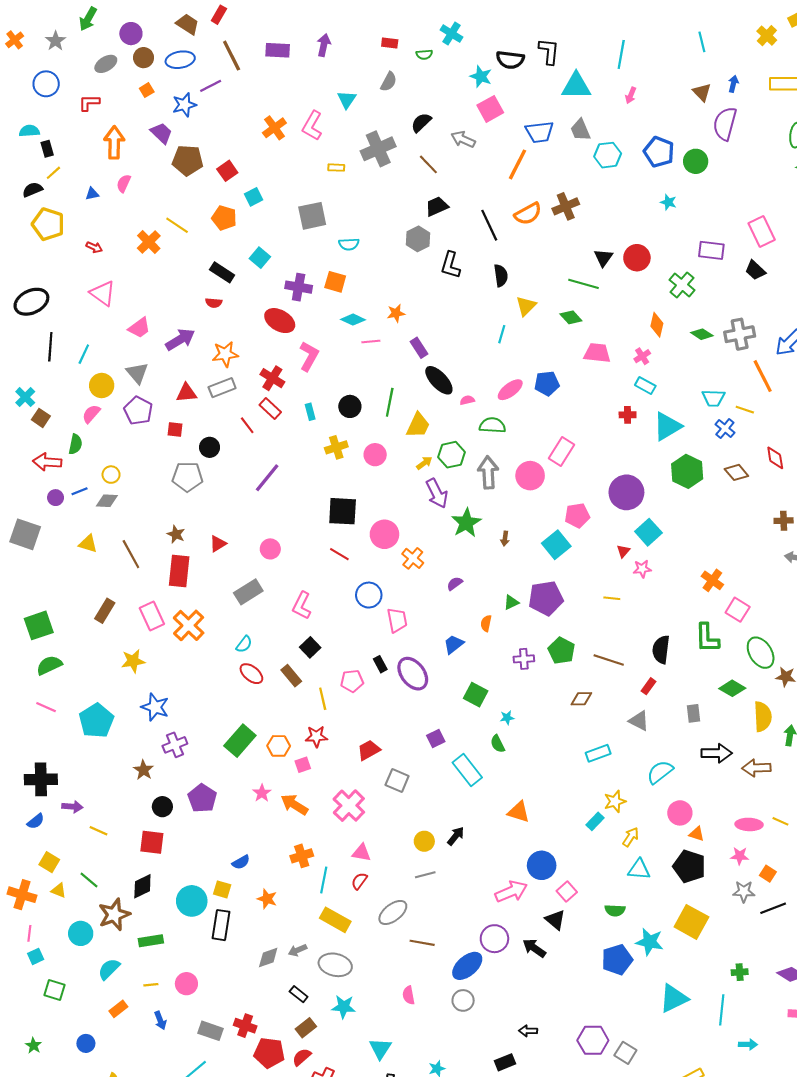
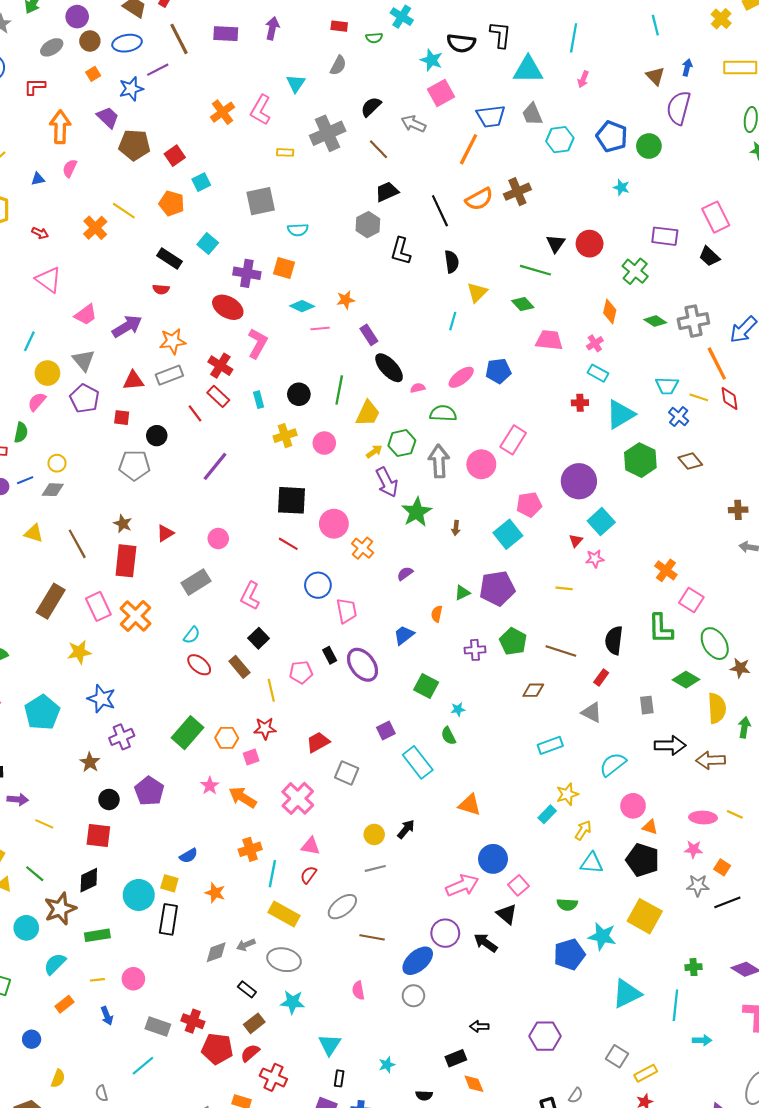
red diamond: (775, 458) -> (730, 398), moved
brown rectangle: (105, 611) -> (51, 601), size x1.4
gray square: (625, 1053) -> (617, 1056), moved

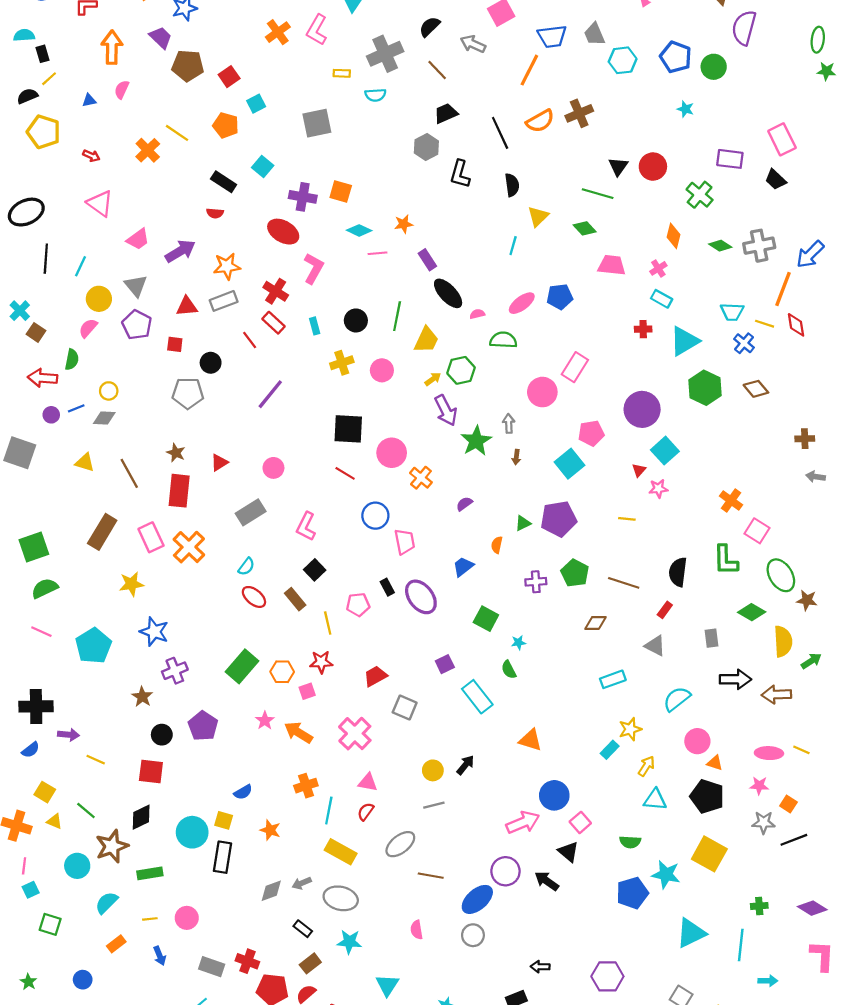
cyan semicircle: (298, 230) -> (375, 95), moved
orange line: (717, 363) -> (783, 289), turned 48
gray arrow: (439, 461) -> (509, 423), moved, size x0.6
green arrow: (744, 727) -> (811, 661), turned 48

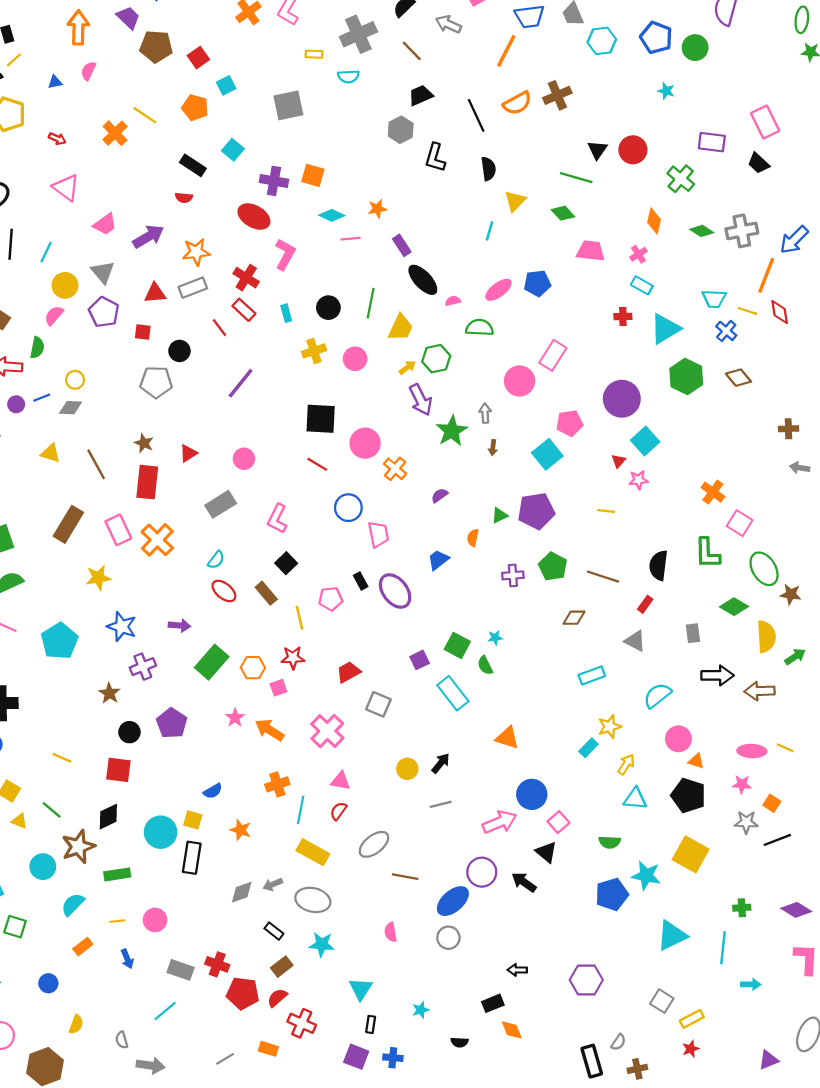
green square: (486, 619) -> (457, 645), moved
purple arrow: (69, 735) -> (179, 625), moved
gray line: (434, 805) -> (441, 804), moved

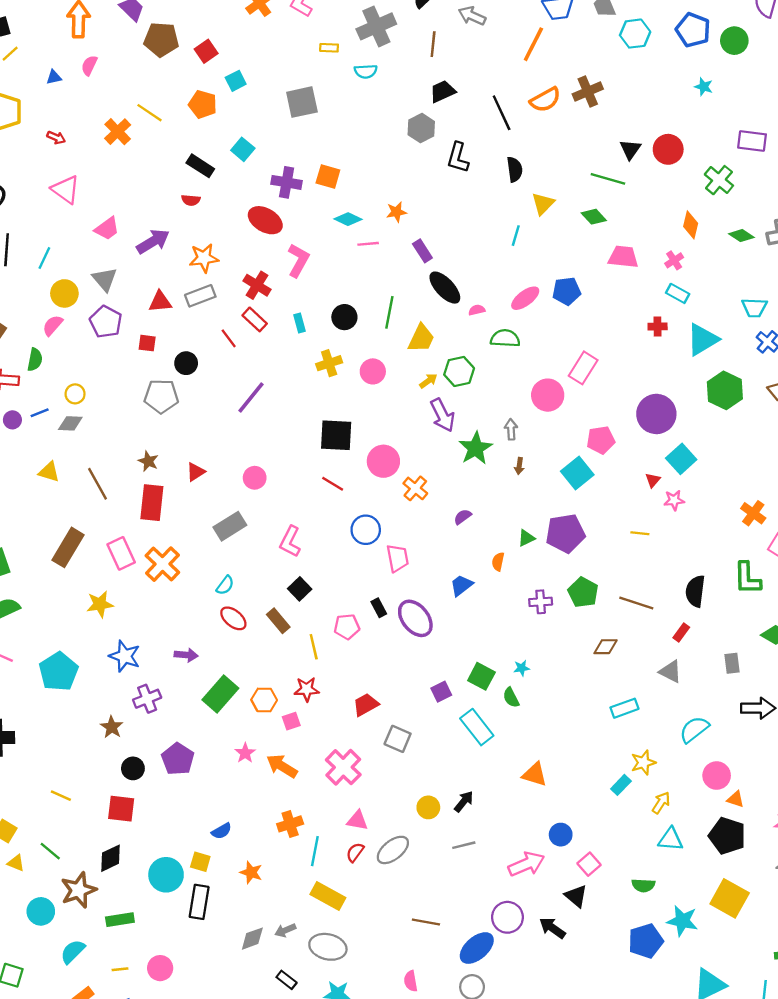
brown line: (412, 51) -> (433, 44), turned 50
blue circle: (532, 794) -> (561, 835), size x0.7
gray ellipse: (374, 844) -> (393, 850), moved

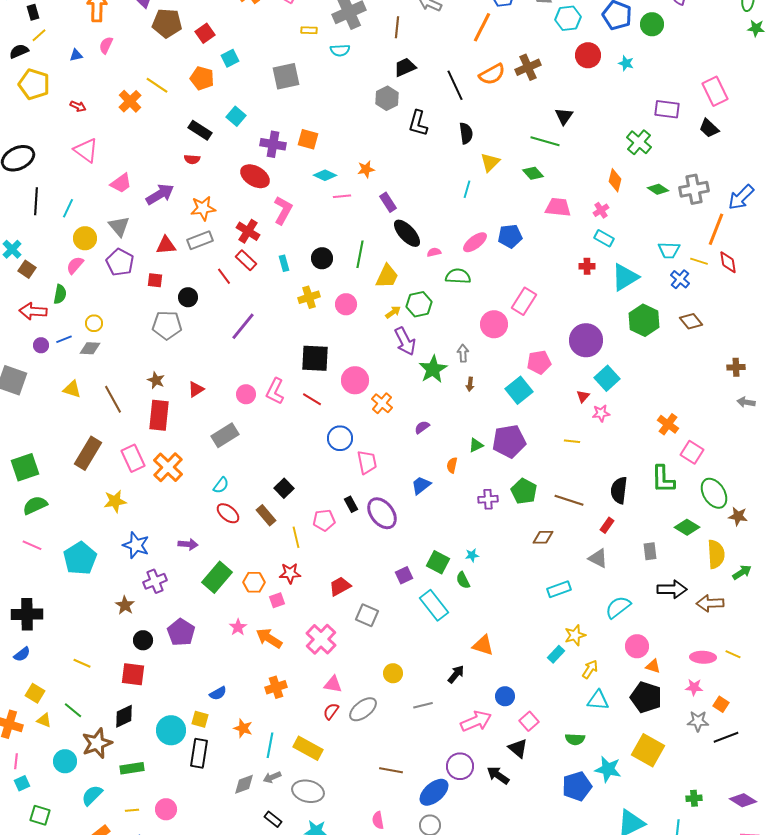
red circle: (668, 149) -> (588, 55), moved
pink L-shape: (290, 542) -> (275, 391), moved
black arrow: (464, 802) -> (456, 674), moved
cyan line: (315, 851) -> (270, 745), moved

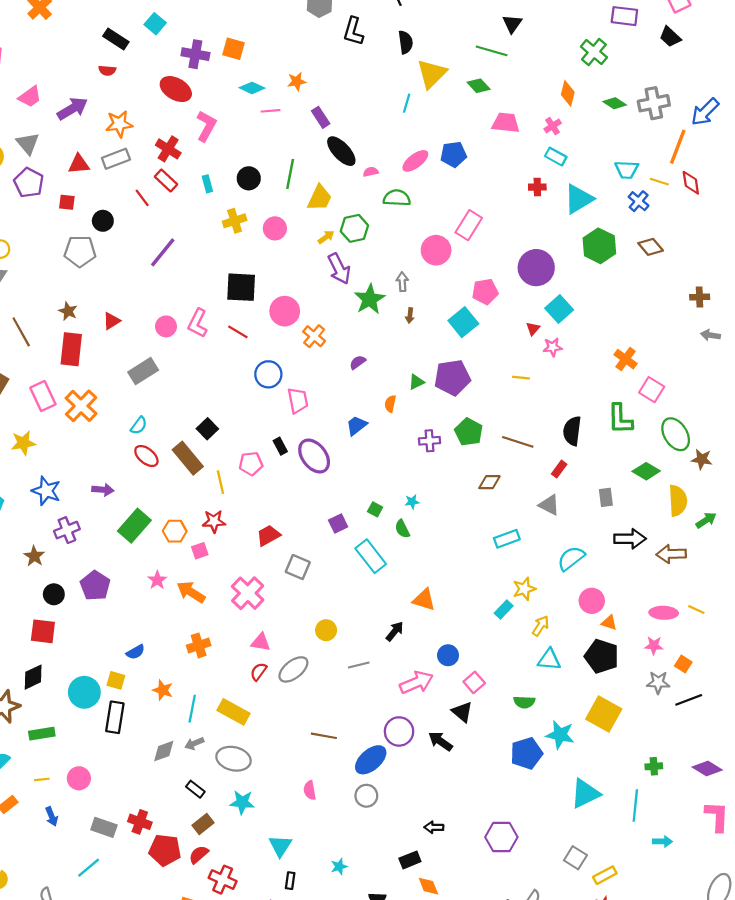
yellow triangle: (490, 162) -> (432, 74), size x1.4
brown rectangle: (266, 515) -> (188, 458), size x1.4
green square: (438, 562) -> (375, 509), size x0.6

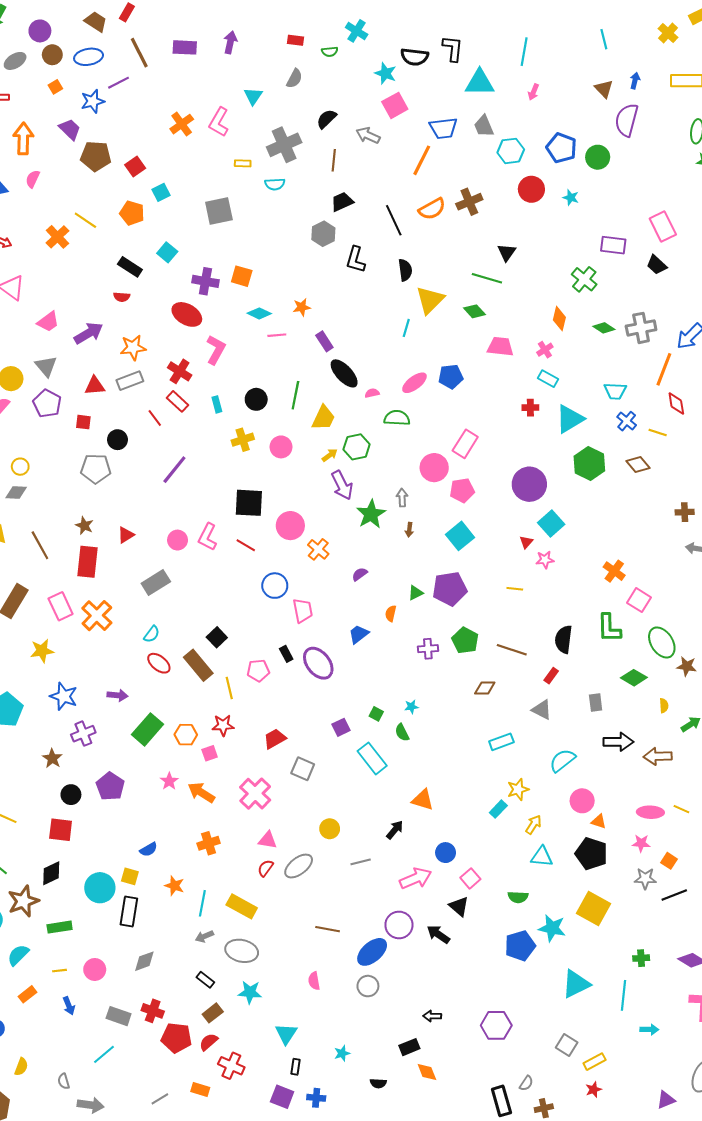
yellow line: (659, 182) -> (658, 432), moved
pink pentagon: (485, 292) -> (462, 490), moved
yellow semicircle: (678, 501) -> (664, 706), size x0.5
gray diamond: (164, 751) -> (144, 961), moved

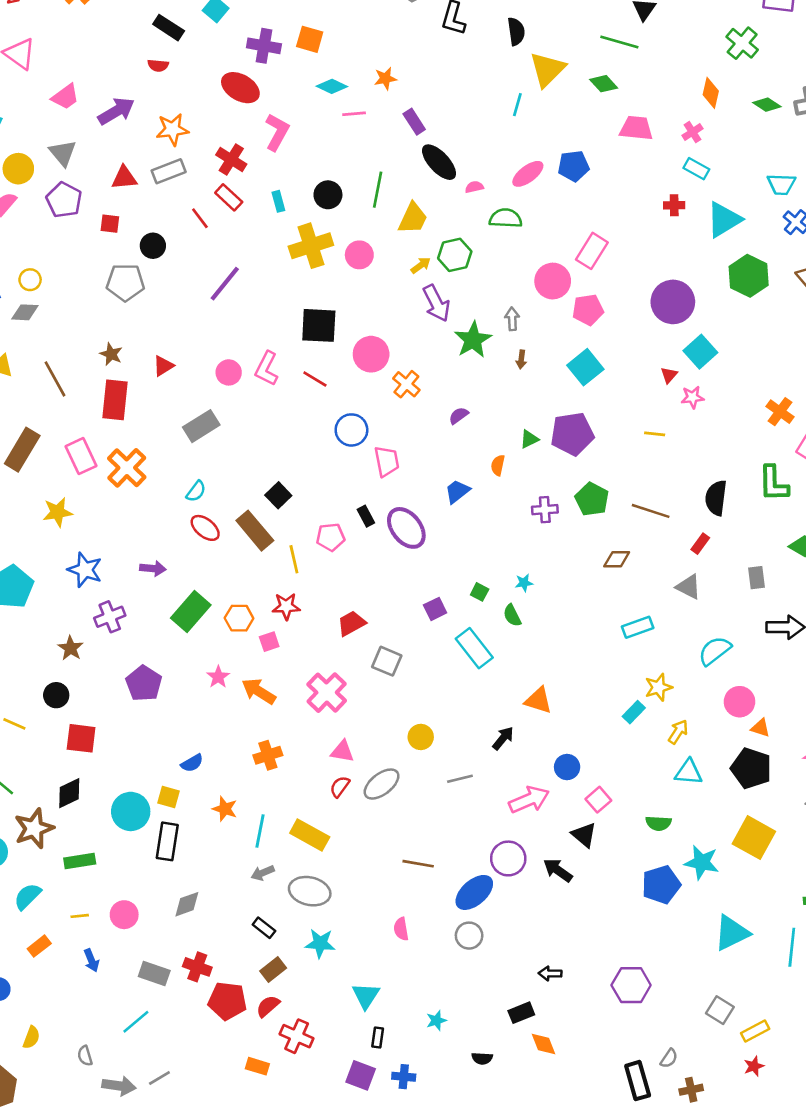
yellow cross: (243, 440) -> (311, 246), size x1.5
black circle: (71, 795) -> (56, 695), moved
gray line: (160, 1099) -> (159, 1078), moved

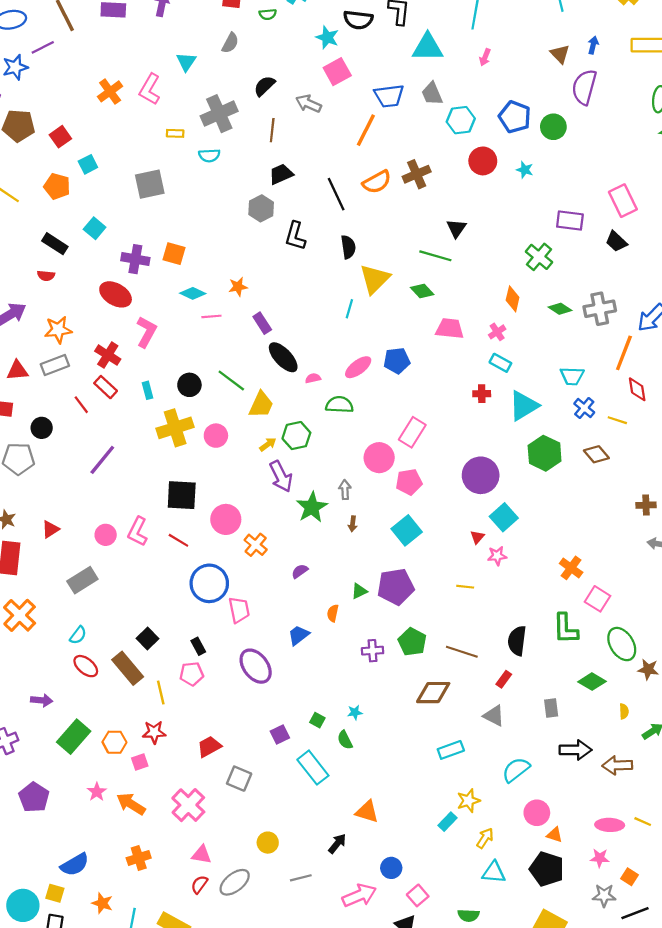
green line: (378, 190) -> (231, 380), turned -64
blue circle: (351, 430) -> (209, 583), size x1.4
black rectangle: (366, 516) -> (198, 646), moved
brown diamond: (617, 559) -> (433, 693), size x1.5
blue semicircle: (192, 763) -> (75, 865), size x1.5

